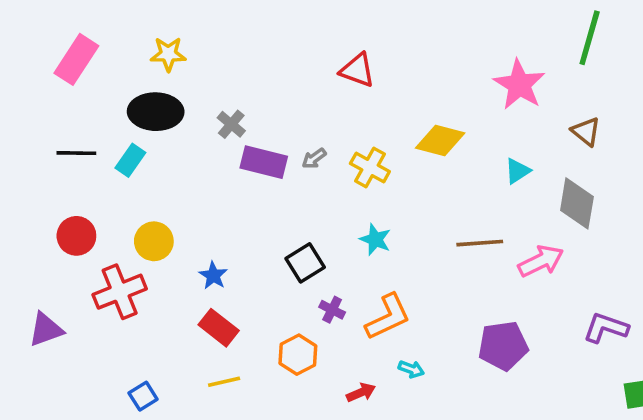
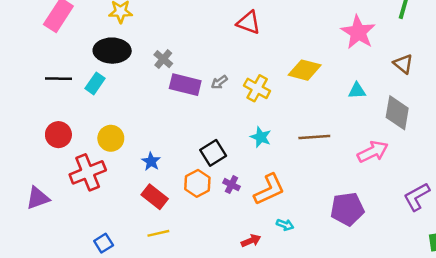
cyan triangle: (518, 171) -> (357, 91), turned 30
brown line: (480, 243) -> (314, 137), moved
purple L-shape: (606, 328) -> (417, 197), turned -48
orange hexagon: (298, 355) -> (197, 183), moved

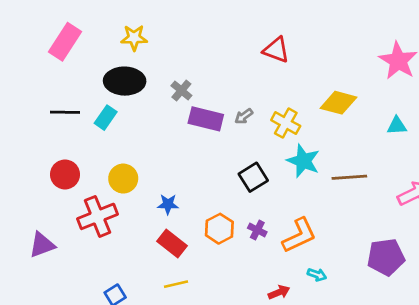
cyan star: (261, 137) -> (303, 161), moved, size x1.4
black square: (213, 153) -> (253, 177), moved
blue star: (151, 161) -> (168, 204), turned -30

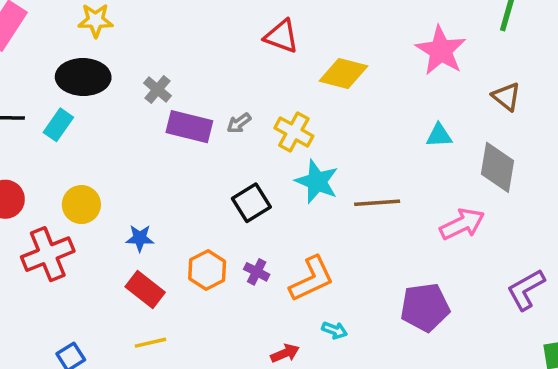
yellow diamond: (339, 103) -> (343, 73), moved

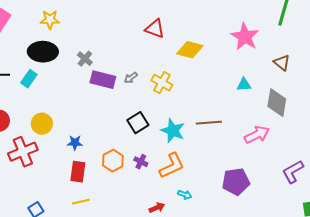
cyan star: (317, 182) -> (173, 131), moved
red rectangle: (145, 290) -> (78, 172), turned 60

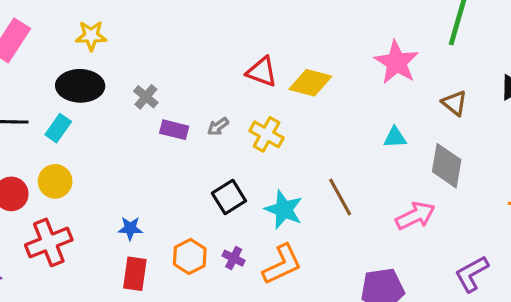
red triangle: (155, 29) -> (262, 72), moved
purple rectangle: (103, 80) -> (174, 130), size x0.7
brown line: (209, 123) -> (340, 197), turned 65
yellow circle: (42, 124) -> (55, 181), moved

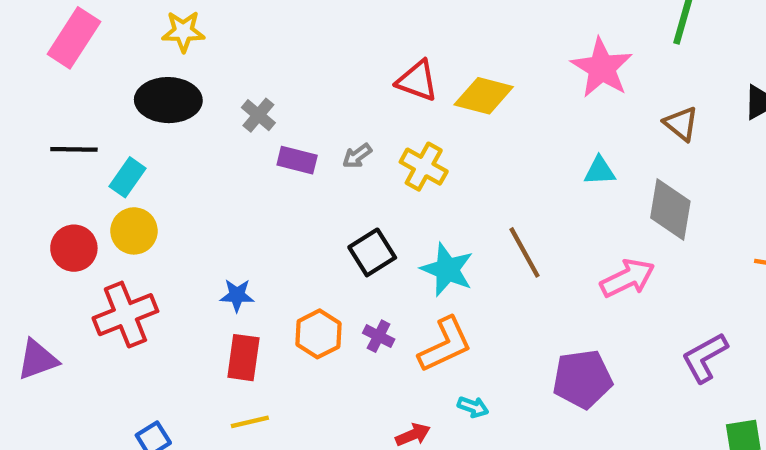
cyan rectangle: (58, 128) -> (128, 177), moved

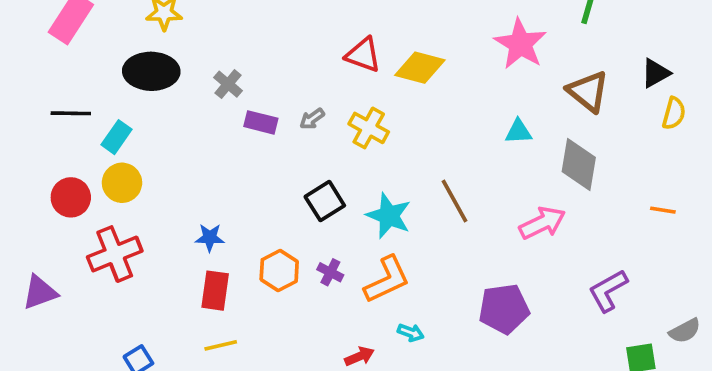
brown triangle: (681, 124) -> (588, 91), size x1.4

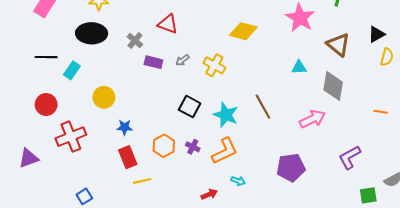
red triangle: (363, 55) -> (168, 24), moved
yellow circle: (122, 183) -> (104, 97), moved
black square: (325, 201) -> (190, 107), turned -30
red rectangle: (215, 291) -> (128, 157), turned -30
yellow line: (221, 345) -> (142, 181), moved

